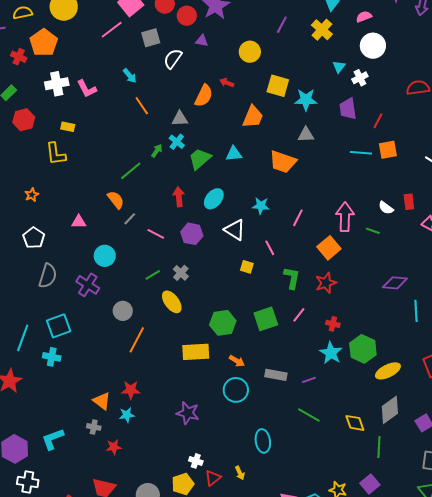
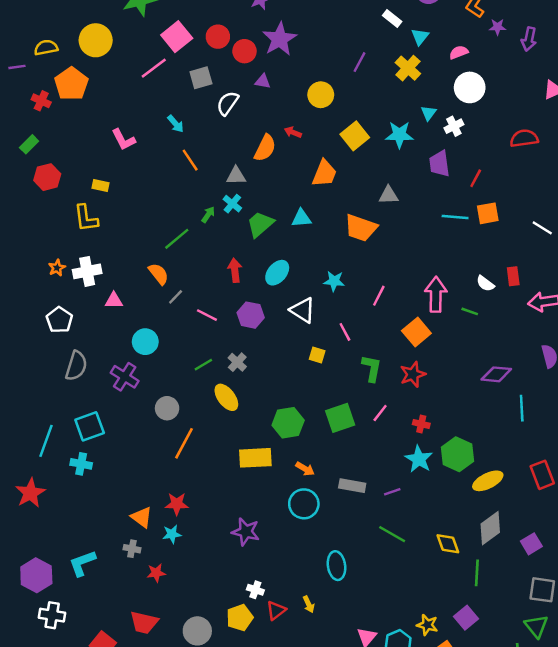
white cross: (57, 84) -> (87, 271), moved
yellow square: (278, 86) -> (355, 136), turned 35
cyan star: (306, 100) -> (399, 135), moved

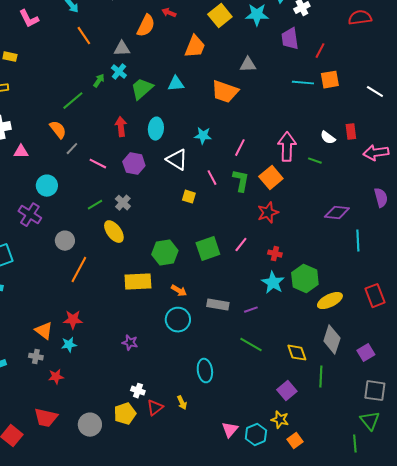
cyan ellipse: (277, 273) -> (156, 129), turned -35
green L-shape: (372, 368) -> (241, 181), moved
gray diamond: (490, 528) -> (332, 340), turned -36
purple star: (246, 532) -> (130, 343), size x0.7
purple square: (466, 618) -> (287, 391), moved

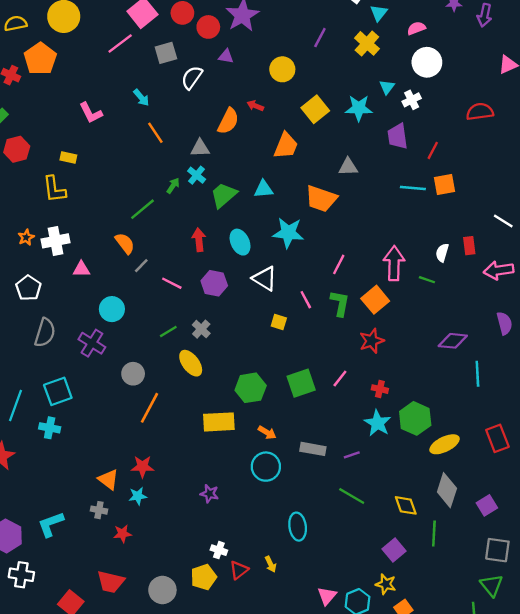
white line: (375, 92) -> (503, 221), moved
cyan ellipse: (156, 129) -> (240, 242), turned -30
cyan star: (203, 136) -> (288, 233), moved, size x1.5
white semicircle: (328, 138) -> (442, 253), turned 70

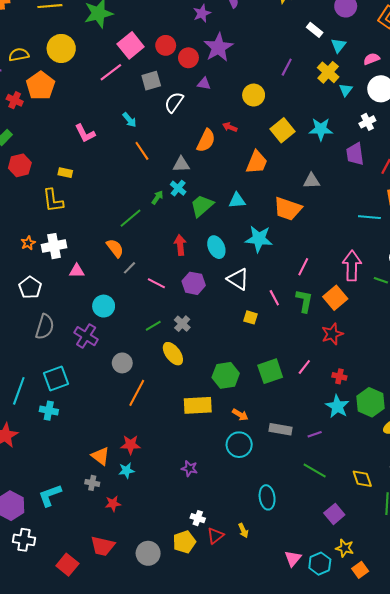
cyan triangle: (387, 87) -> (346, 90), moved
cyan line: (413, 188) -> (369, 217), moved
purple square: (394, 550) -> (334, 514), moved

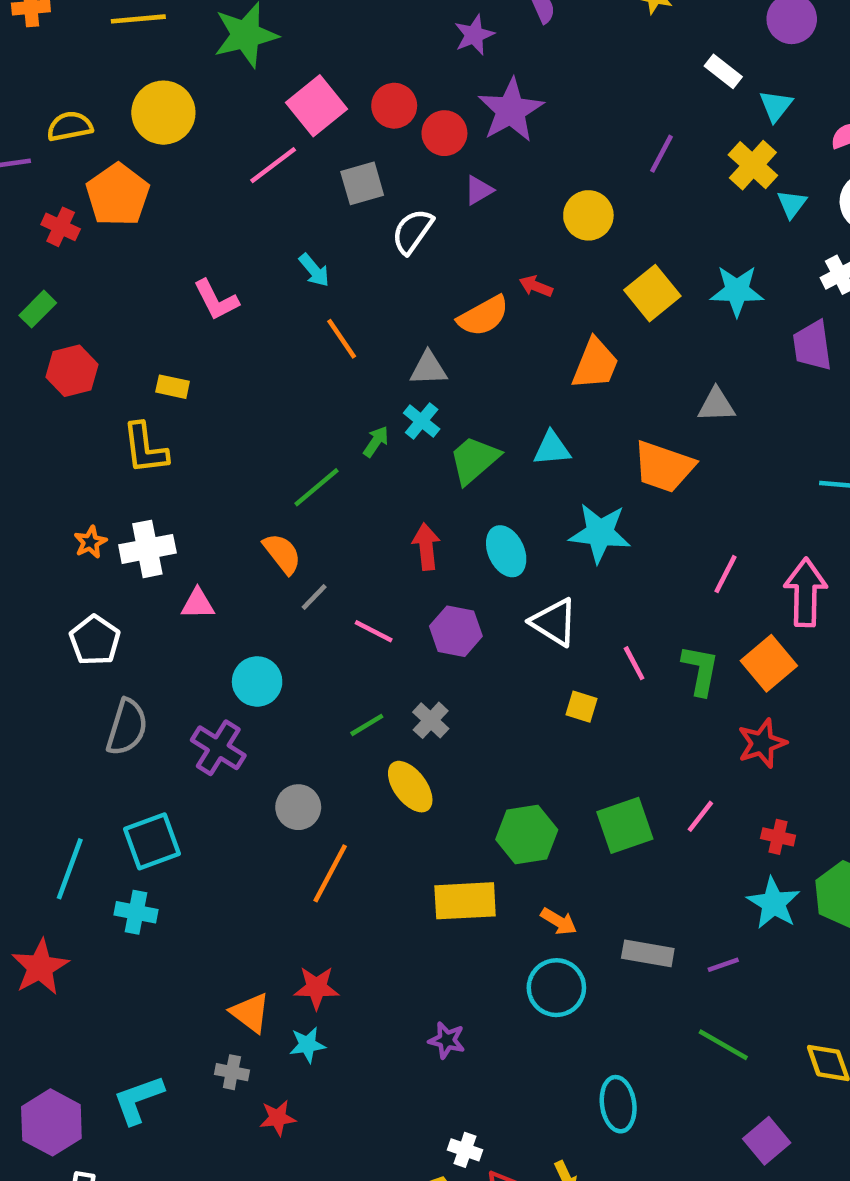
purple triangle: (204, 84) -> (479, 190), turned -40
orange semicircle: (206, 141) -> (483, 316), turned 35
pink line: (303, 267) -> (725, 574), moved

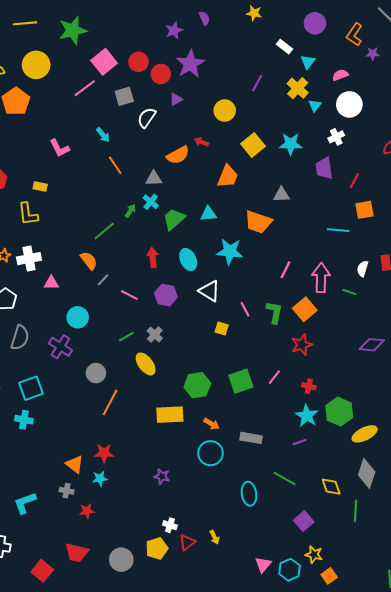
purple line: (723, 965) -> (300, 442), moved
cyan ellipse: (618, 1104) -> (249, 494), moved

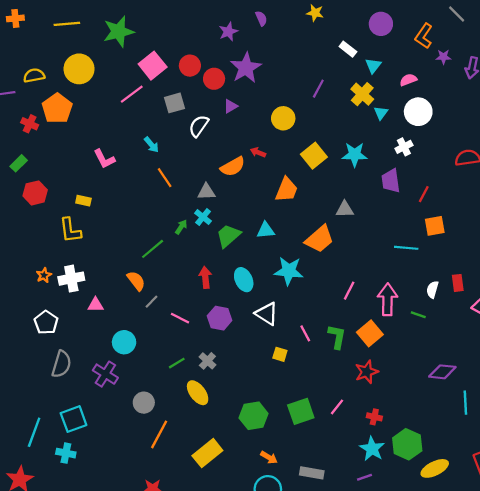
orange trapezoid: (258, 222) -> (319, 239), turned -60
yellow rectangle: (170, 415) -> (207, 453), moved, turned -36

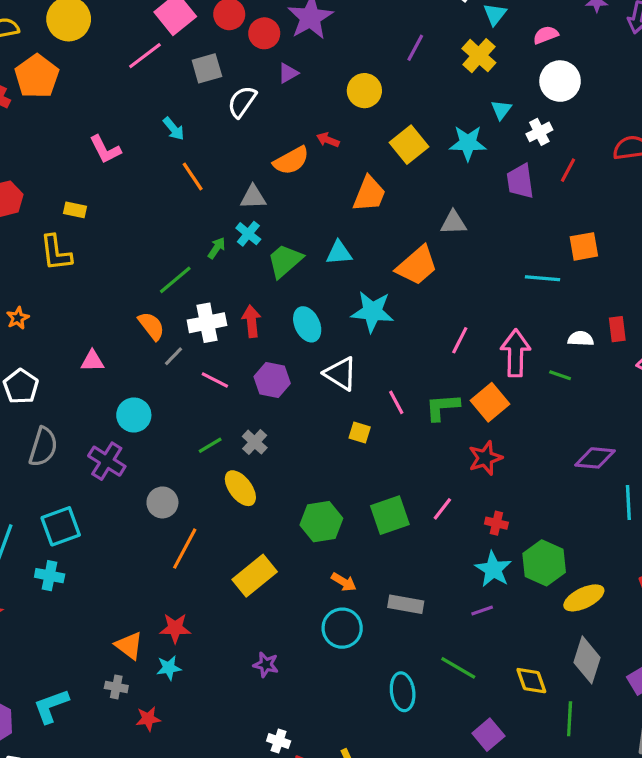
cyan triangle: (381, 113) -> (501, 110), moved
red line: (424, 194) -> (568, 170), moved
white cross: (71, 279) -> (207, 323), moved
white semicircle: (432, 290) -> (581, 339), turned 77
green L-shape: (337, 337) -> (442, 407), turned -105

